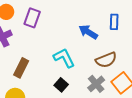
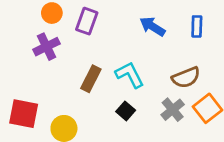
blue arrow: (88, 32) -> (153, 26), moved
brown rectangle: (21, 68) -> (91, 79), moved

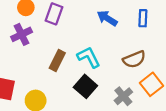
gray cross: (173, 110) -> (123, 96), moved
black square: (126, 111) -> (85, 86), size x1.5

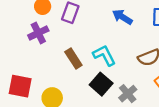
brown rectangle: (57, 60) -> (73, 59), turned -60
gray cross: (123, 96) -> (128, 94), moved

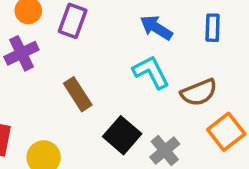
cyan L-shape: (104, 55) -> (151, 72), moved

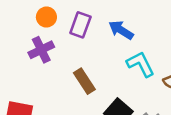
blue arrow: (156, 28) -> (121, 30), moved

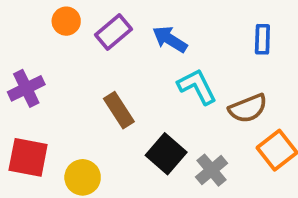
purple rectangle: (80, 25) -> (113, 32), turned 30
purple cross: (41, 50) -> (26, 88), moved

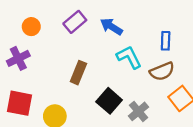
orange circle: (66, 21) -> (31, 27), moved
blue rectangle: (262, 39) -> (166, 41), moved
brown rectangle: (119, 110) -> (78, 73), turned 55

